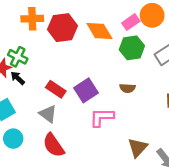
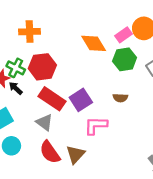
red hexagon: (62, 28) -> (42, 67), moved
red rectangle: (56, 89) -> (52, 99), size x1.4
brown triangle: (138, 148) -> (75, 154), moved

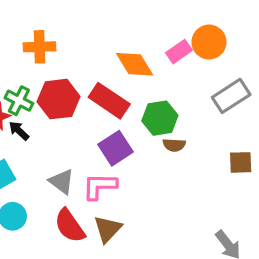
green hexagon: (125, 59) -> (160, 118), moved
red rectangle: (52, 99) -> (109, 101), moved
pink L-shape: (96, 126) -> (100, 186), moved

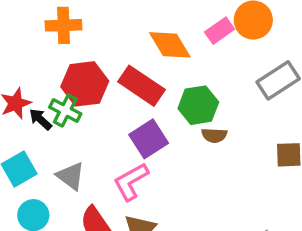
green cross: (19, 101) -> (65, 110), moved
gray triangle: (62, 181) -> (71, 176), moved
pink L-shape: (100, 186) -> (131, 181), turned -30

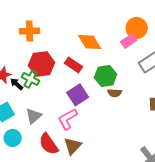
pink rectangle: (220, 31) -> (129, 41), moved
red rectangle: (142, 86) -> (74, 65), size x0.7
gray triangle: (71, 176) -> (34, 116), turned 42

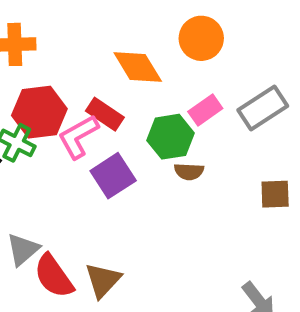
orange circle: (137, 28) -> (201, 38), moved
pink rectangle: (129, 41) -> (205, 110), moved
gray triangle: (34, 116) -> (23, 249), moved
pink L-shape: (68, 119) -> (78, 137), moved

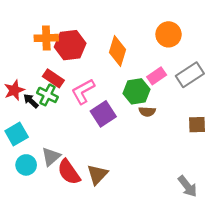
orange circle: (201, 38) -> (169, 34), moved
orange diamond: (138, 67) -> (117, 51), turned 48
red hexagon: (39, 112) -> (70, 45), moved
red rectangle: (105, 114) -> (53, 78), moved

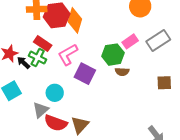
orange diamond: (117, 51) -> (75, 20), moved
purple square: (103, 114) -> (85, 74), turned -30
cyan circle: (26, 165) -> (55, 93), moved
red semicircle: (69, 172) -> (56, 123), turned -35

